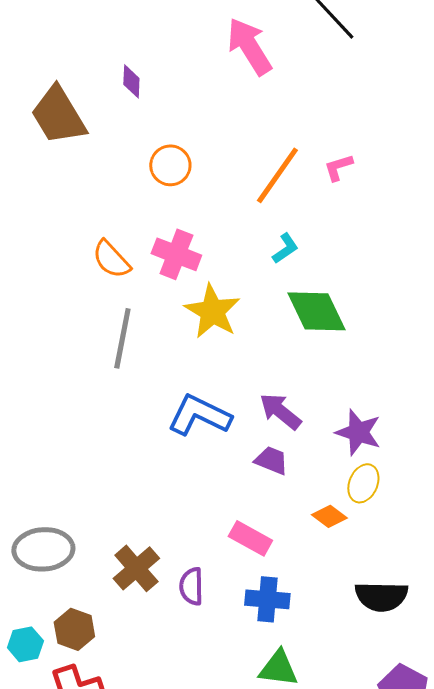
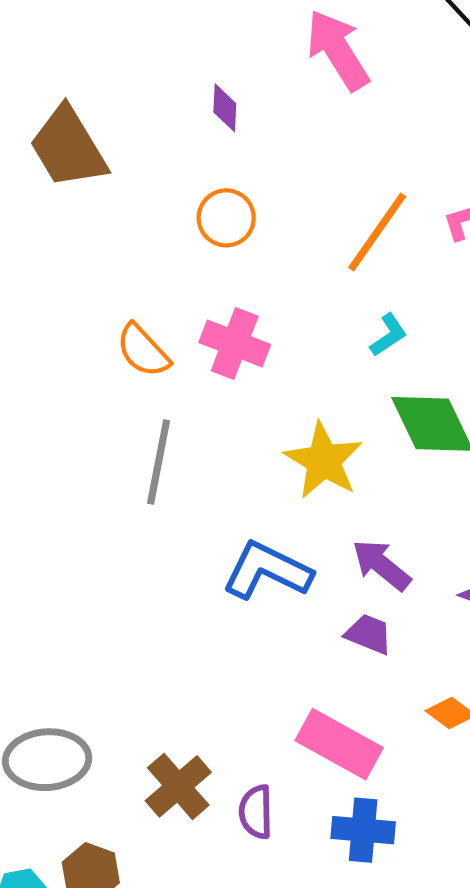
purple diamond: (131, 81) -> (225, 108), moved
yellow star: (212, 311) -> (324, 461), moved
pink rectangle: (250, 538) -> (339, 744), size x1.4

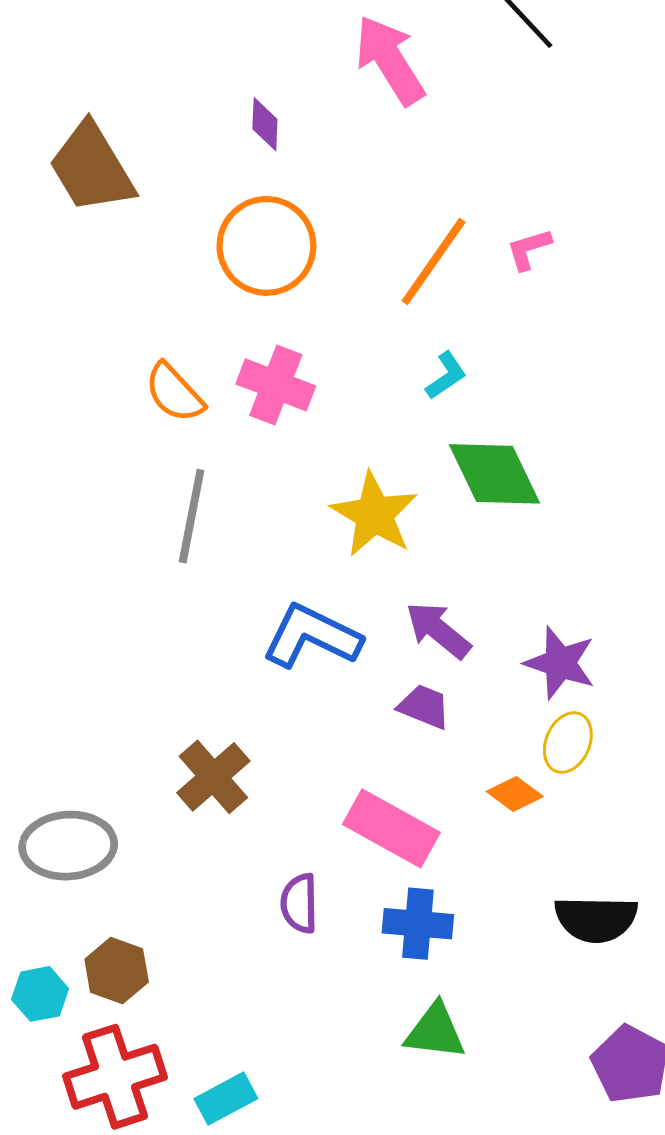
orange circle: (226, 218) -> (266, 246), size x1.5
brown cross: (178, 786) -> (213, 777), moved

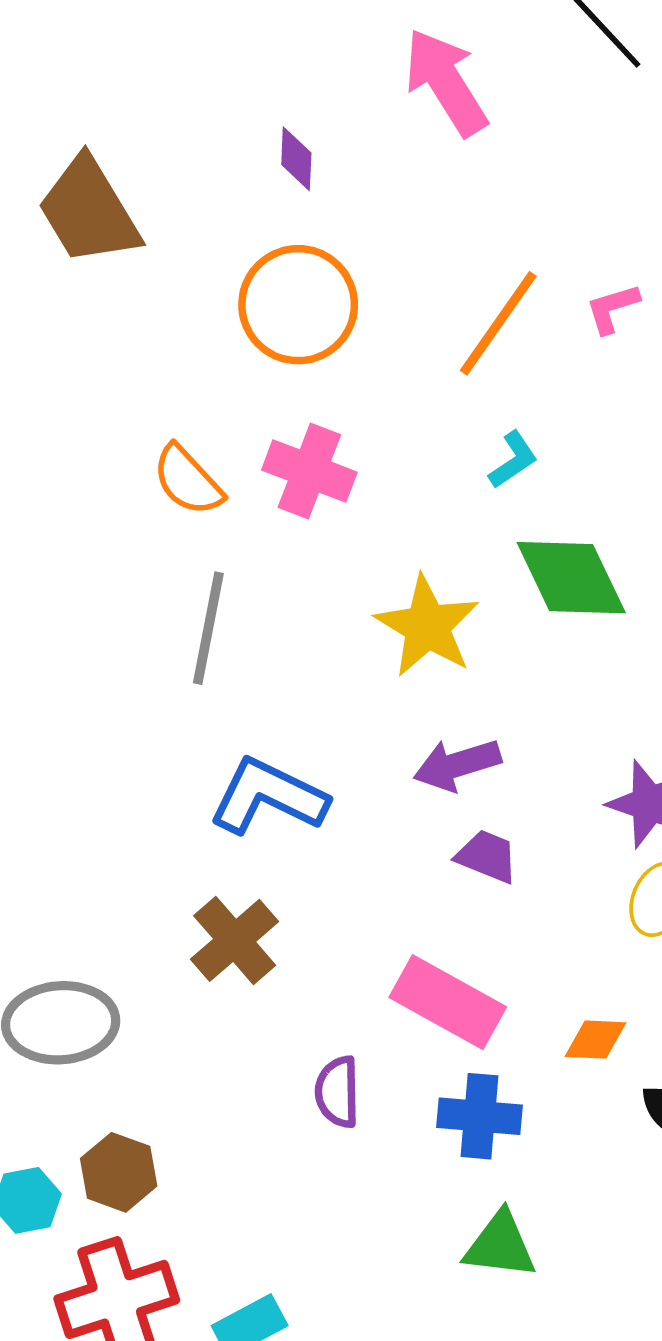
purple arrow: (438, 630) -> (457, 765), moved, turned -56
blue L-shape: (312, 636) -> (268, 796), moved
orange diamond: (515, 794) -> (595, 1040), moved, turned -34

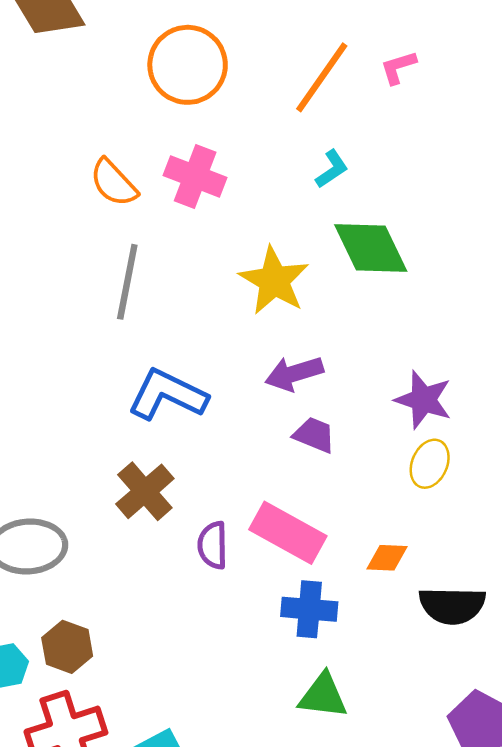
purple semicircle: (337, 1092) -> (213, 545), moved

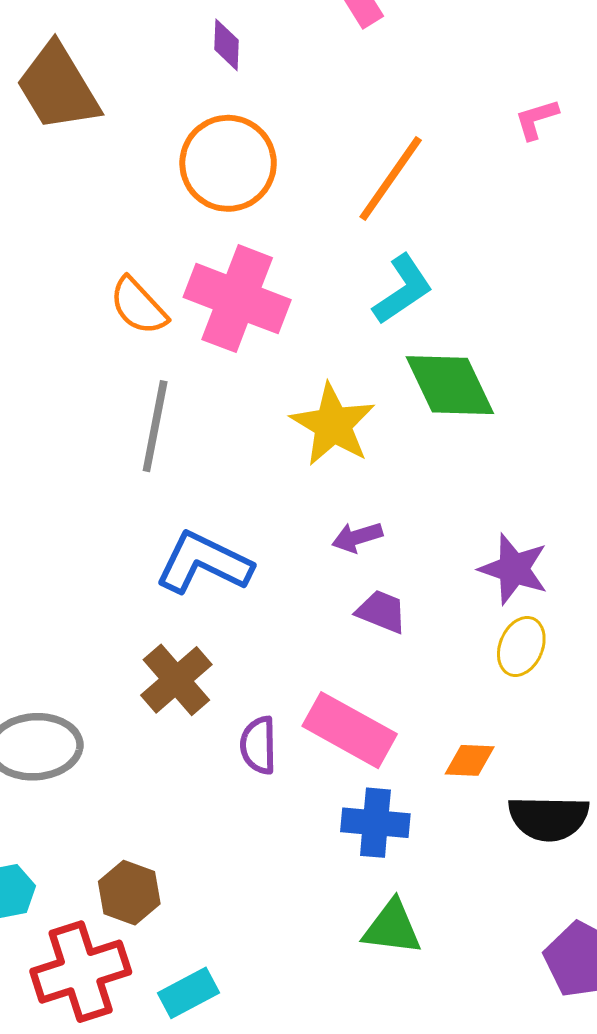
pink L-shape: (398, 67) -> (536, 119), moved
cyan L-shape: (332, 169) -> (403, 289), size x1.5
pink cross: (195, 176) -> (237, 299), size x1.4
purple arrow: (294, 373) -> (357, 537), size x0.7
brown hexagon: (67, 647) -> (129, 893), moved

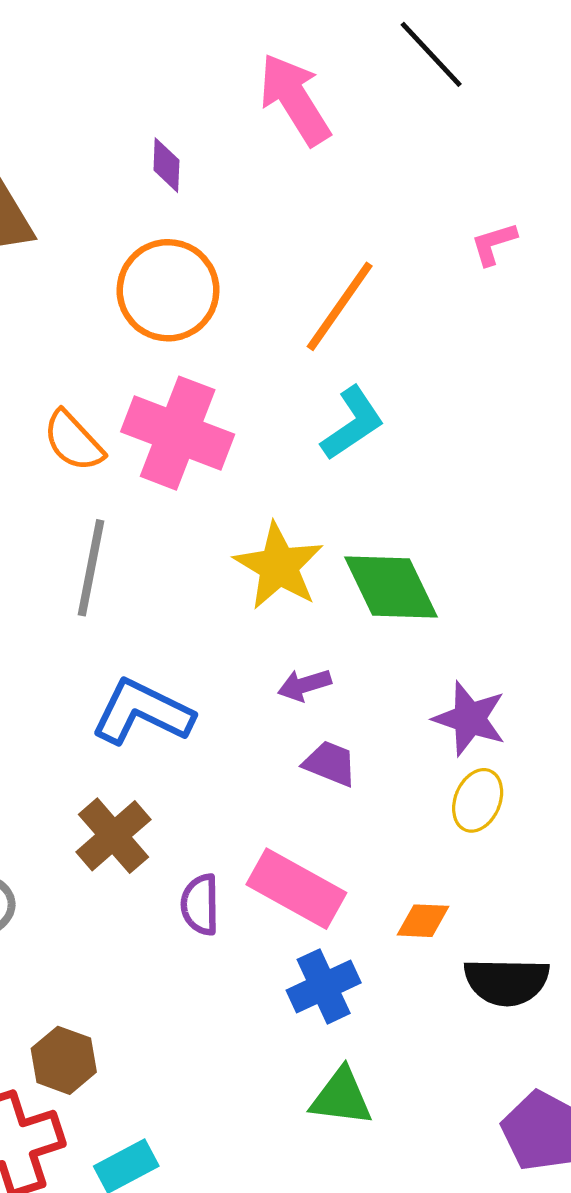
green diamond: (450, 385) -> (391, 587), moved
blue cross: (375, 823) -> (324, 986), turned -30

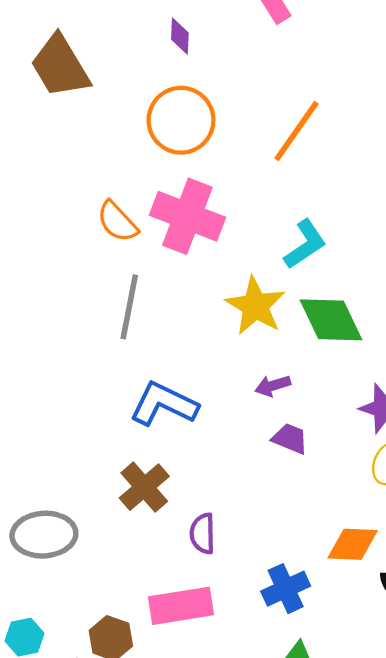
cyan L-shape: (352, 423) -> (305, 244), moved
pink rectangle: (296, 889) -> (181, 606), moved, turned -38
orange diamond: (423, 921) -> (353, 544), size x1.4

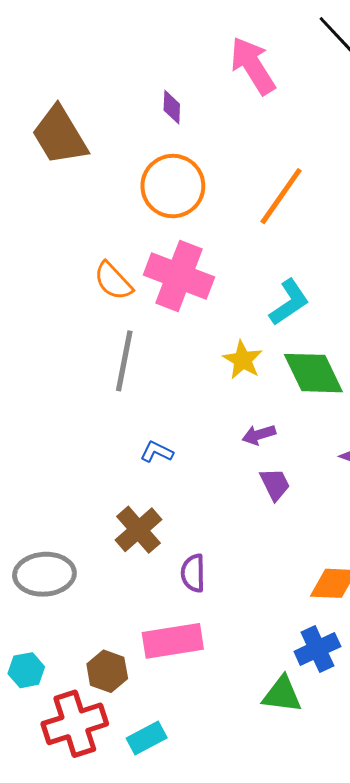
yellow star: (255, 306) -> (243, 360), size x0.7
blue L-shape: (164, 404) -> (157, 452), size x0.5
purple trapezoid: (290, 439) -> (275, 484), turned 42
blue cross: (286, 589) -> (317, 649), moved

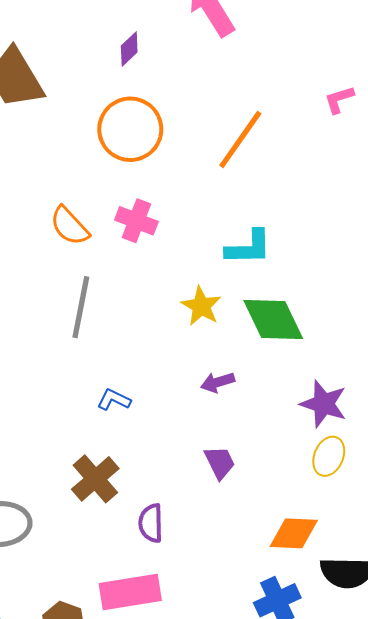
purple diamond: (172, 107) -> (129, 49), turned 44
pink cross: (179, 276) -> (136, 221), size x0.6
cyan L-shape: (289, 302) -> (249, 248), turned 33
purple trapezoid: (275, 484) -> (220, 462), moved

